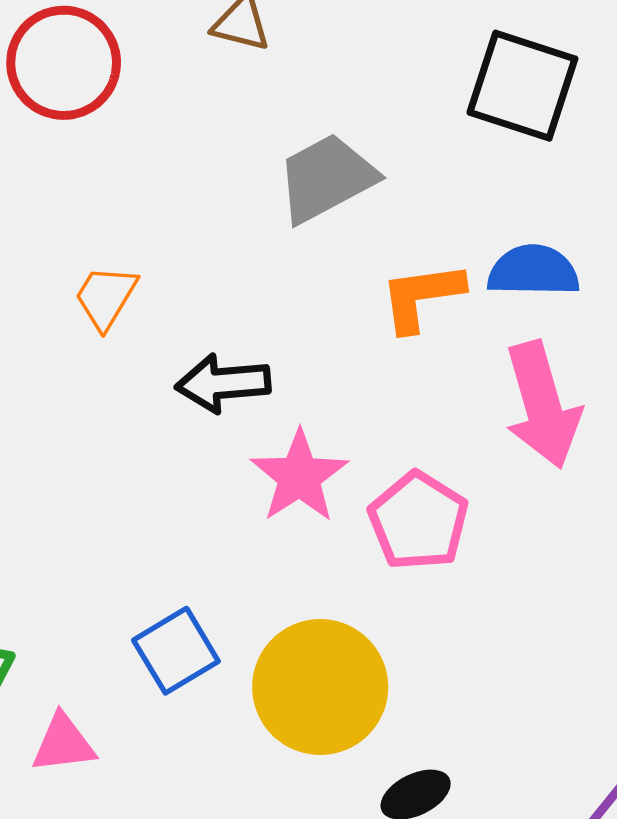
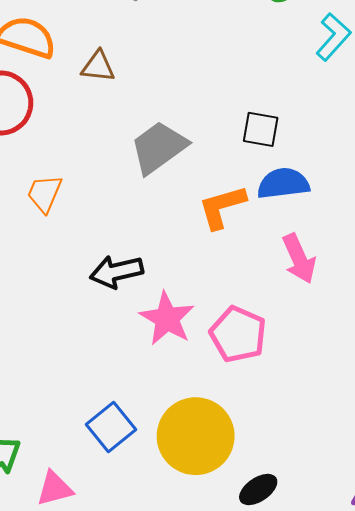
black square: (522, 86) -> (261, 129), moved, size x0.6
orange trapezoid: (106, 297) -> (44, 194), moved
pink arrow: (542, 405) -> (299, 259), size x0.7

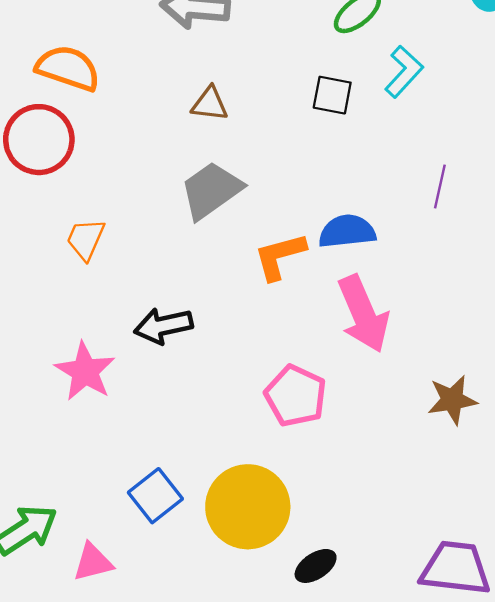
brown triangle: (98, 66) -> (210, 104), moved
black square: (261, 129) -> (332, 95), moved
pink arrow: (299, 259) -> (363, 314), size x1.4
pink star: (167, 319) -> (85, 371), moved

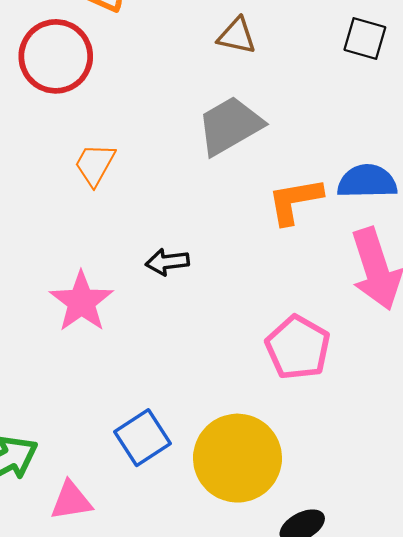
black arrow: (163, 326) -> (167, 262), size x0.7

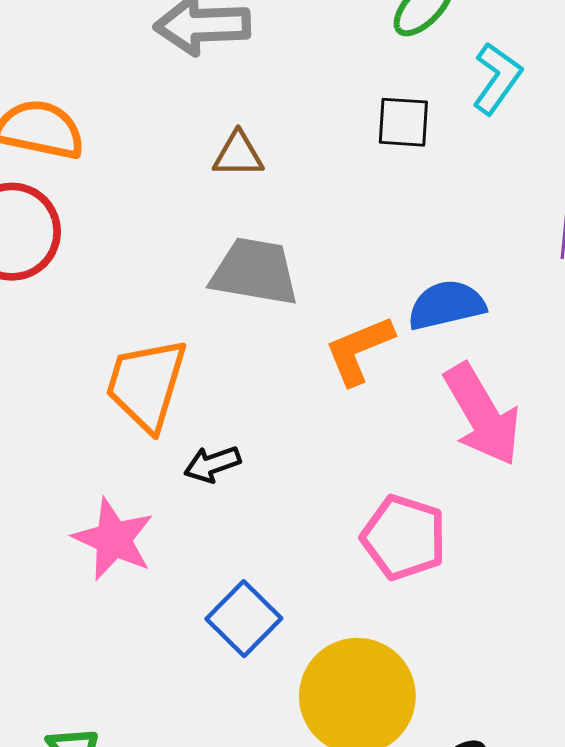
gray trapezoid: (230, 126) -> (255, 272), turned 52
orange trapezoid: (95, 164) -> (146, 385), moved, size x1.6
blue square: (142, 438) -> (244, 619), moved

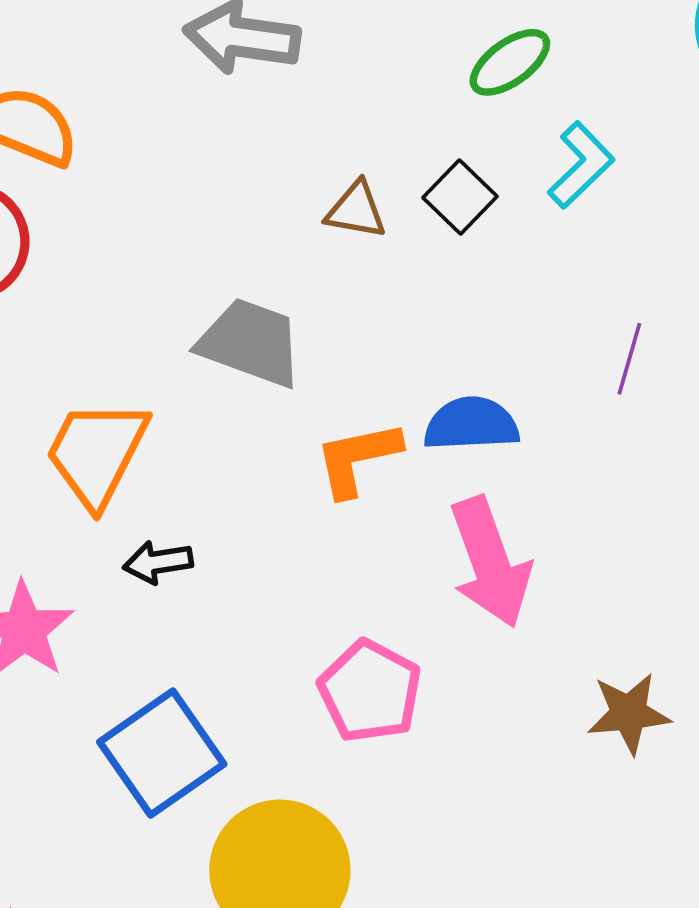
black square: (403, 122) -> (460, 197), turned 30
brown triangle: (238, 155) -> (356, 210), moved
blue square: (244, 619) -> (162, 753), size x1.4

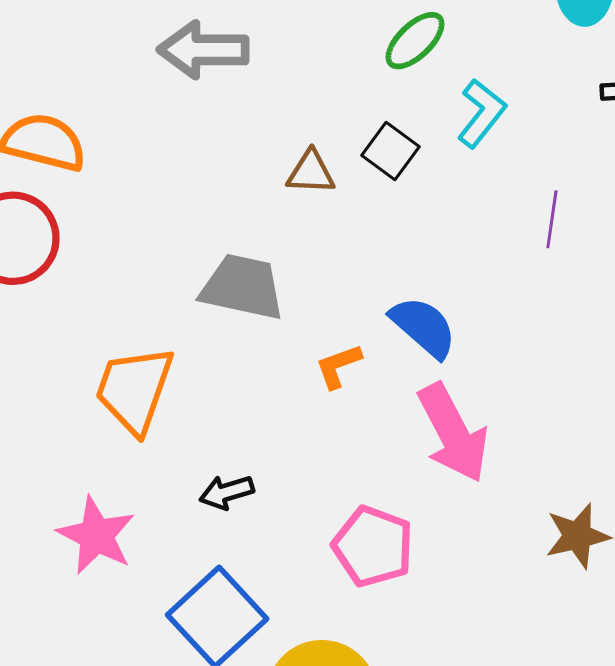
purple line: (629, 359) -> (552, 219), moved
blue semicircle: (471, 424) -> (424, 327), turned 52
orange L-shape: (357, 458) -> (338, 366), size x0.7
black arrow: (158, 562) -> (227, 492), moved

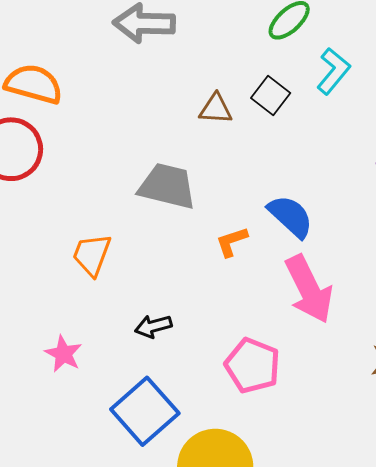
orange trapezoid: (134, 390) -> (92, 255), size x0.7
pink star: (96, 536) -> (63, 354), size x0.7

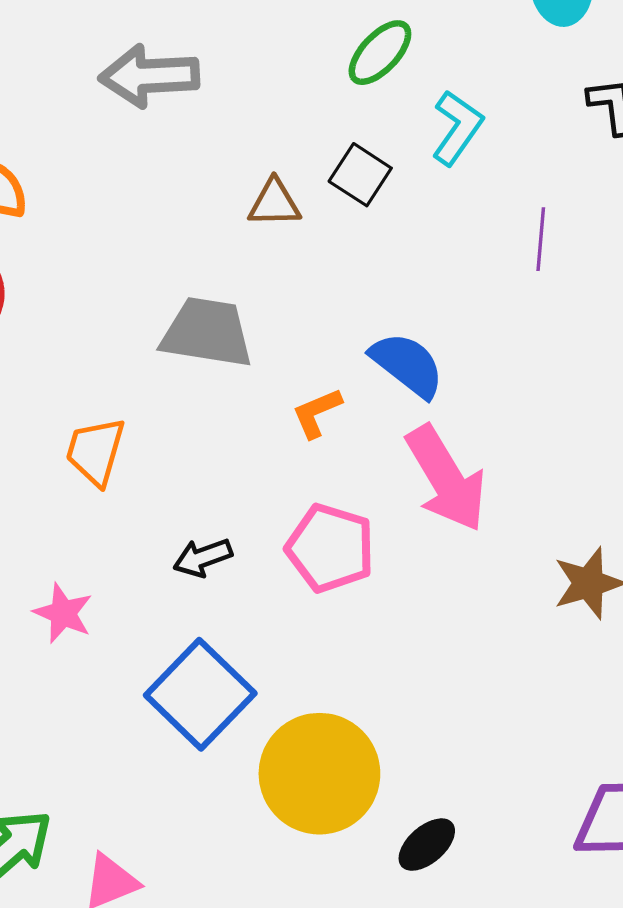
pink pentagon: (253, 366) -> (330, 548), moved

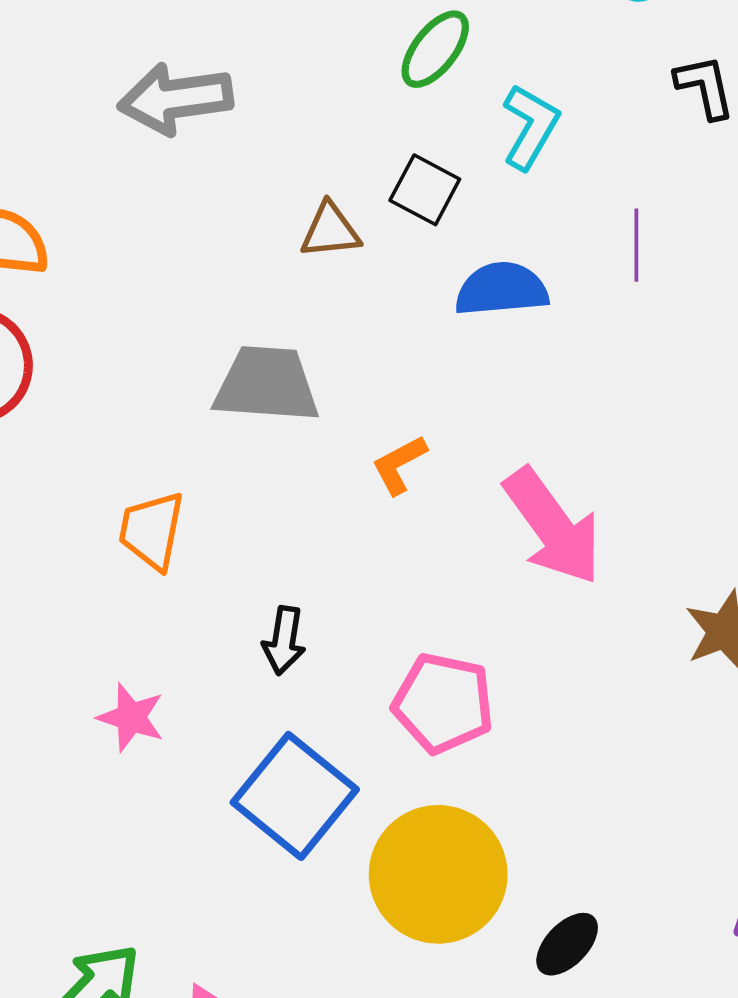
blue semicircle: (407, 365) -> (502, 289), moved, turned -38
pink pentagon: (330, 548) -> (443, 703), moved
black arrow: (203, 558) -> (284, 640), turned -56

